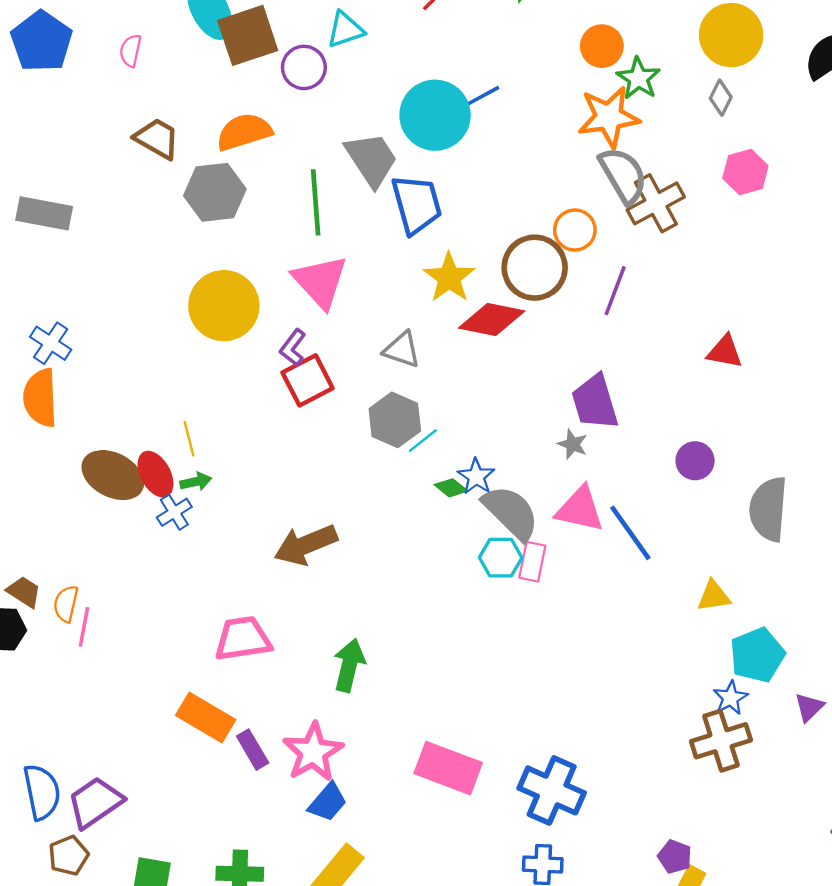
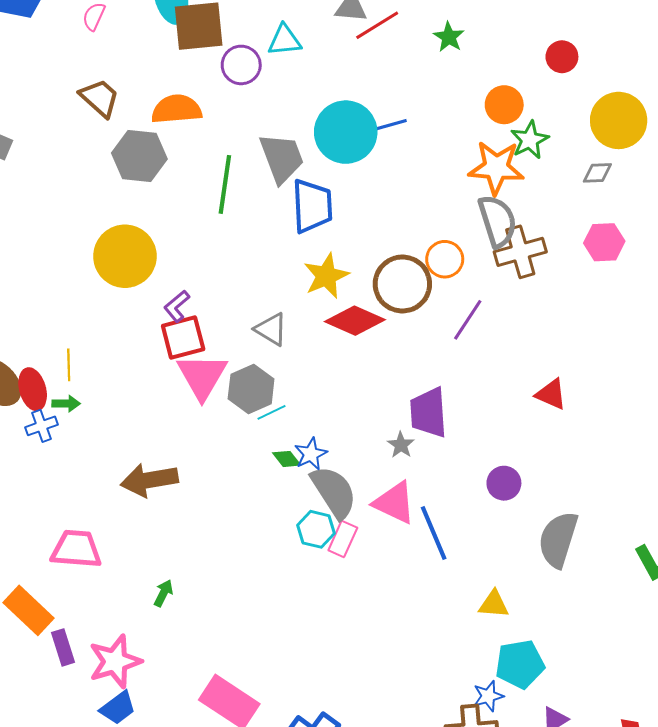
gray diamond: (721, 98) -> (597, 173), turned 48
pink triangle: (320, 282) -> (202, 376), moved
green arrow: (349, 665) -> (163, 593), size x0.6

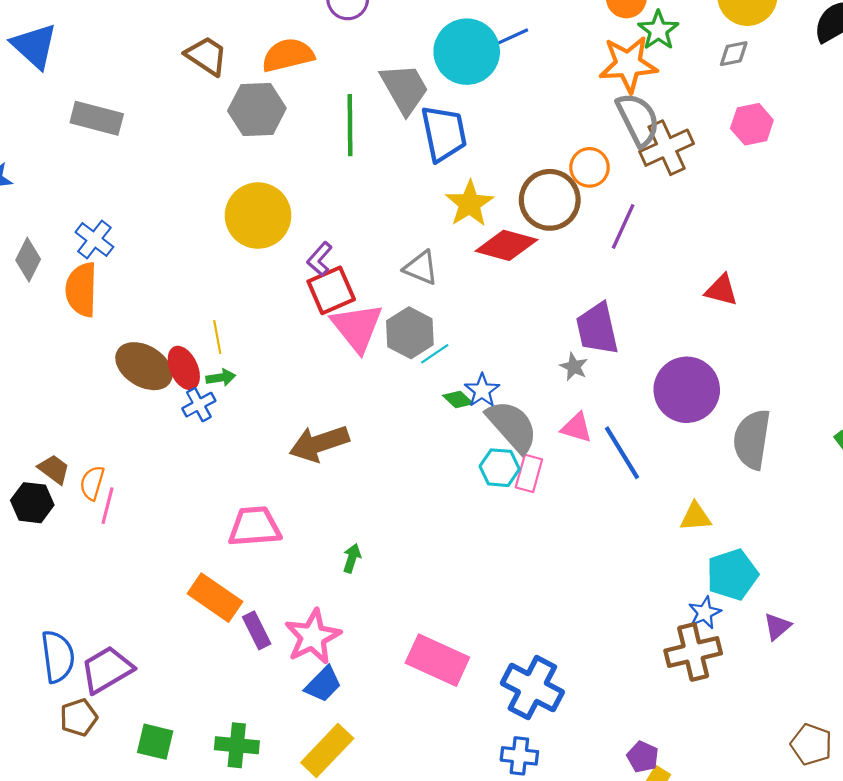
purple circle: (504, 483) -> (687, 390), size x1.8
pink triangle: (394, 503) -> (577, 428), size x0.7

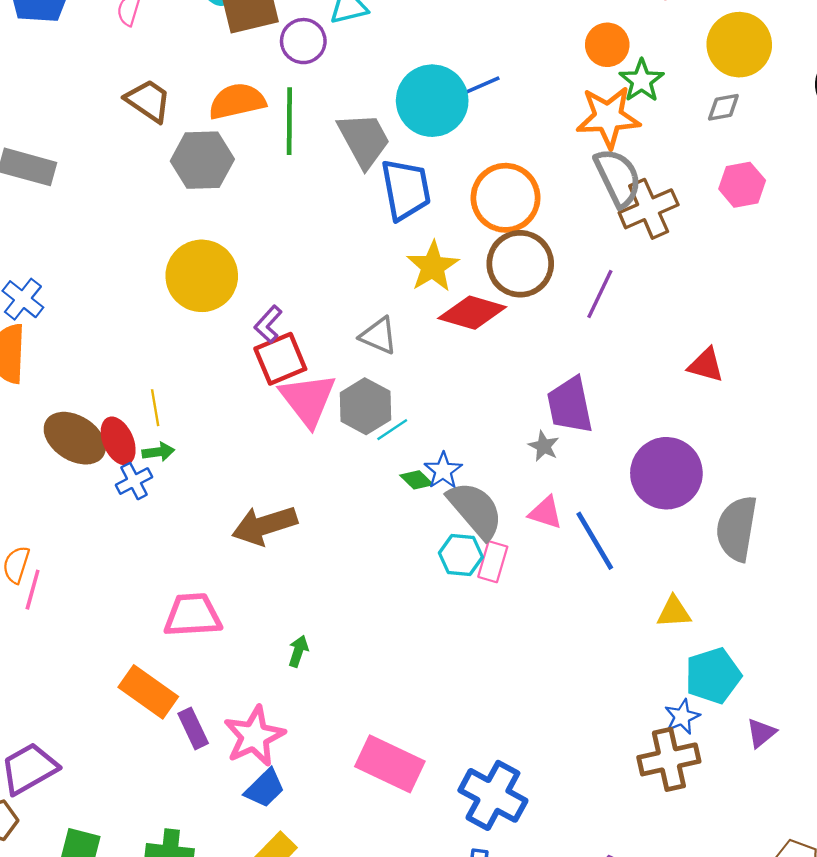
green line: (350, 125) -> (289, 121), moved
orange circle: (590, 167) -> (506, 198), moved, size x1.6

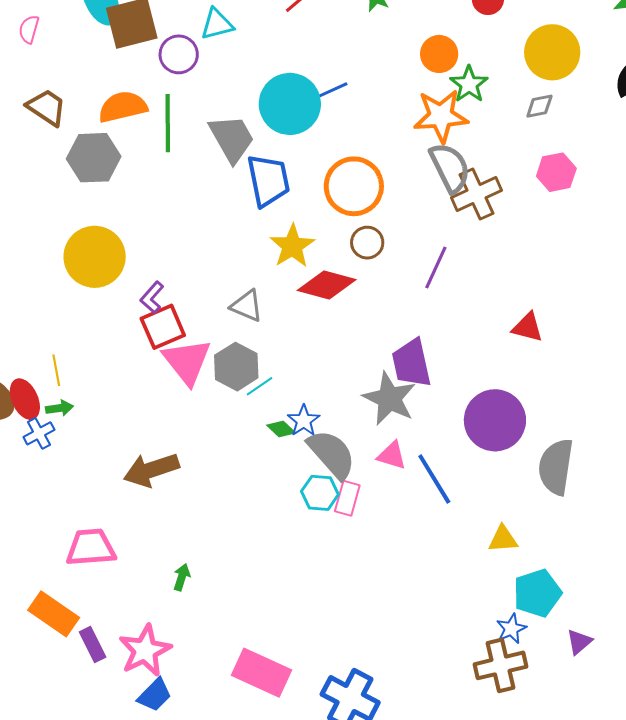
brown circle: (520, 264) -> (367, 243), size x0.6
gray star: (544, 446) -> (389, 399), size x2.0

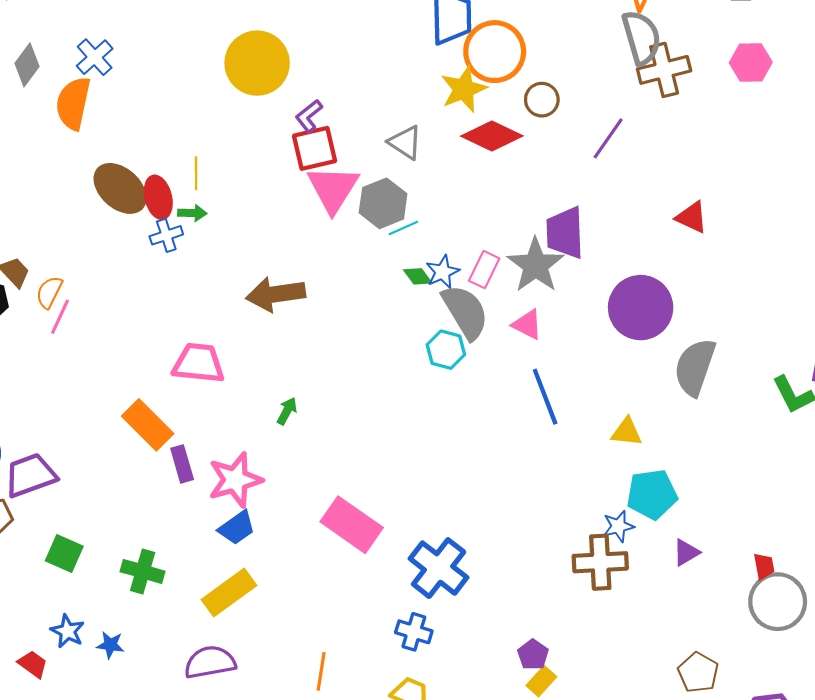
orange circle: (354, 186) -> (495, 52), moved
blue line: (434, 479) -> (545, 397), moved
pink rectangle: (347, 498) -> (484, 270), moved

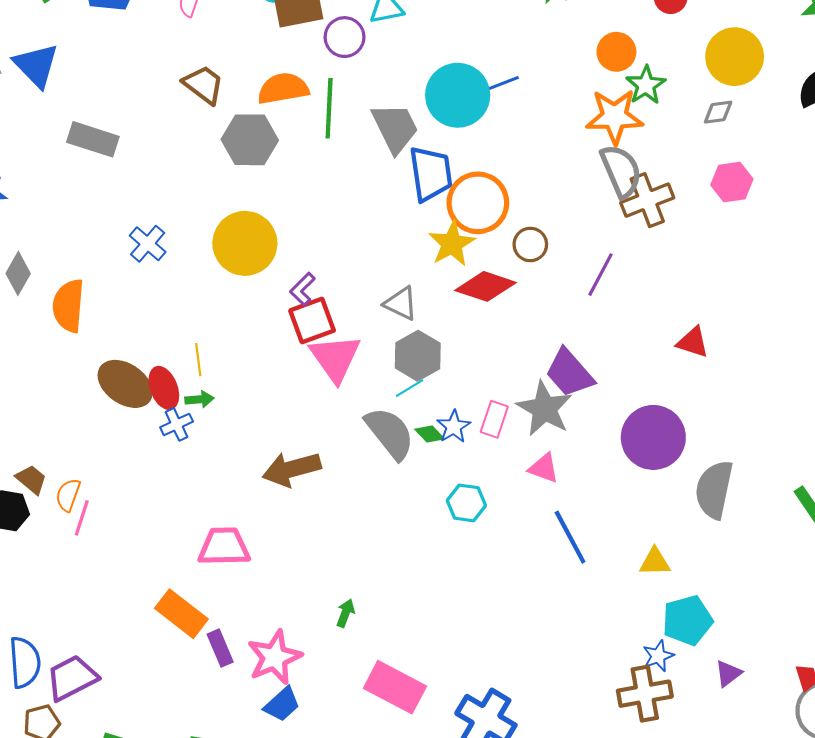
blue cross: (95, 57) -> (148, 244), moved
gray hexagon: (383, 203) -> (418, 356), moved
purple trapezoid: (565, 233) -> (569, 373), turned -32
gray semicircle: (465, 312) -> (390, 433), moved
green arrow: (287, 411) -> (345, 613), moved

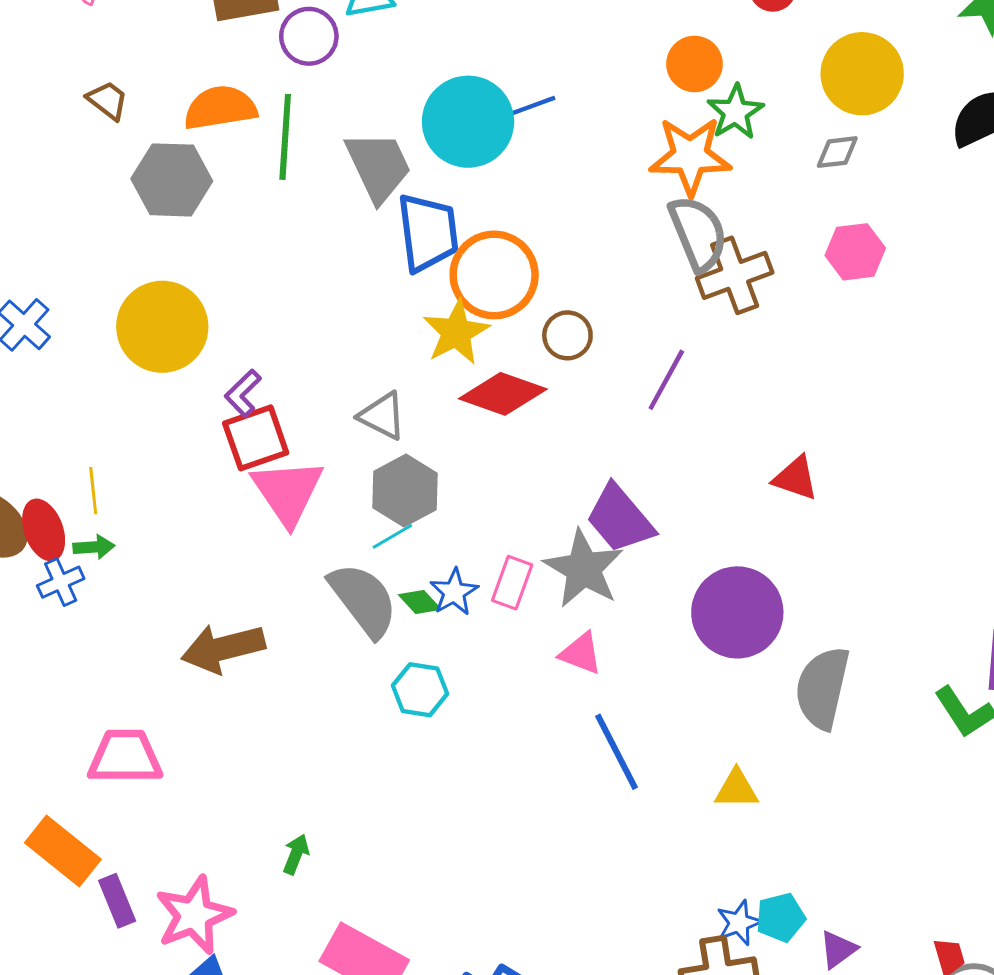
brown trapezoid: (204, 85) -> (108, 100), size x0.7
cyan hexagon: (466, 503) -> (420, 690), moved
cyan pentagon: (687, 620) -> (781, 917), moved, size x0.7

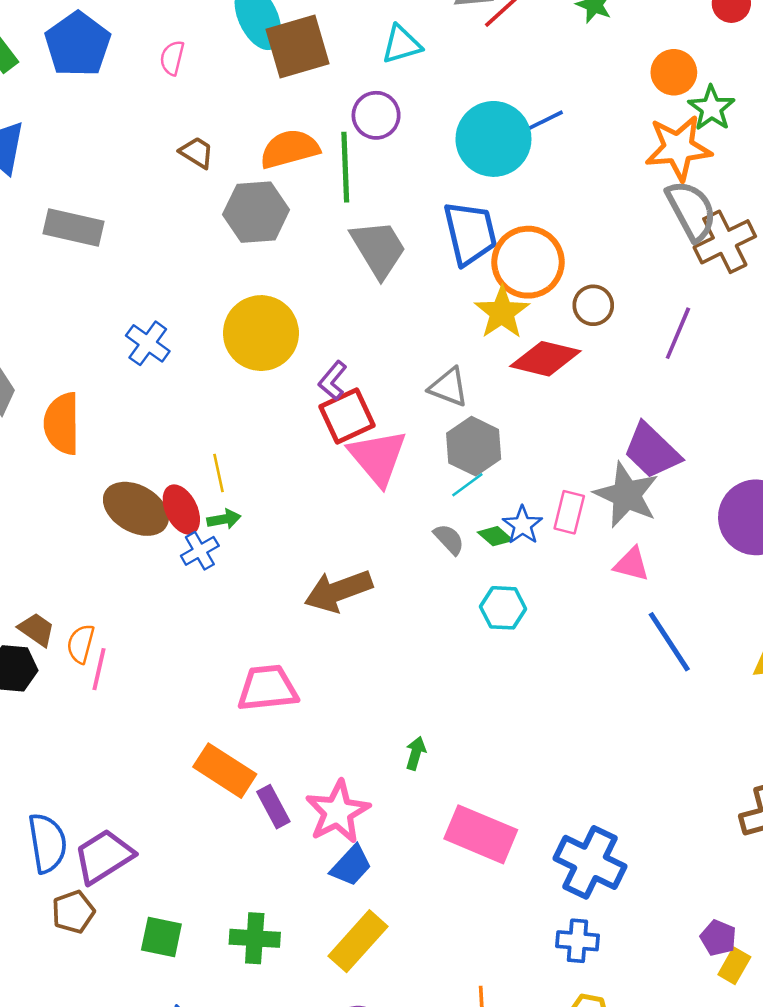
purple circle: (309, 36) -> (376, 115), moved
gray trapezoid: (378, 166) -> (378, 249), moved
gray semicircle: (363, 600) -> (449, 539), size x0.5

